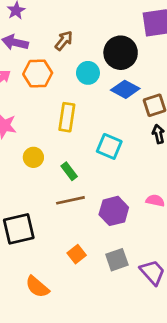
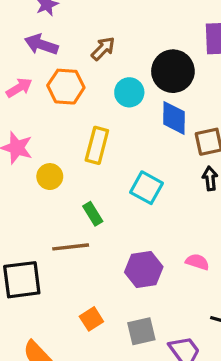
blue diamond: (125, 89) -> (174, 118), turned 56
yellow circle: (33, 157) -> (50, 177), moved
brown line: (70, 200) -> (71, 247), moved

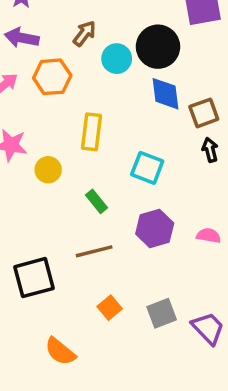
cyan circle: (129, 92) -> (117, 59), moved
brown line: (71, 247) -> (94, 251), moved
purple hexagon: (144, 270) -> (155, 229), moved

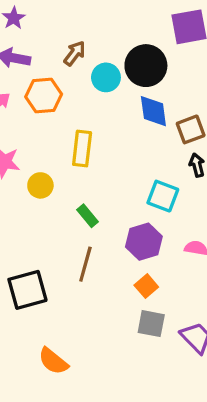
cyan square: (147, 168) -> (163, 196), moved
brown line: (94, 251) -> (85, 264), turned -60
orange square: (110, 308) -> (146, 286), moved
gray square: (162, 313) -> (151, 324), turned 32

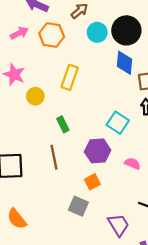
brown line: (85, 264) -> (54, 157), turned -40
gray square: (151, 324) -> (78, 206), moved

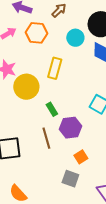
cyan circle: (97, 32) -> (75, 38), moved
yellow circle: (35, 96) -> (26, 87), size x1.6
purple hexagon: (98, 151) -> (71, 128), moved

